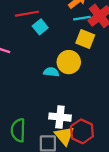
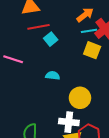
yellow circle: (69, 62) -> (80, 98), moved
cyan semicircle: (51, 72) -> (53, 76), moved

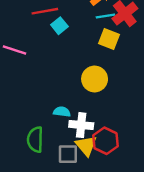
cyan semicircle: (53, 76) -> (62, 112), moved
yellow circle: (80, 98) -> (95, 79), moved

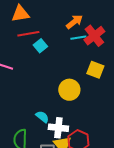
yellow square: (109, 39) -> (95, 70), moved
cyan semicircle: (62, 112) -> (42, 117), turned 32

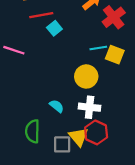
cyan line: (78, 38) -> (98, 48), moved
white cross: (58, 128) -> (90, 107), moved

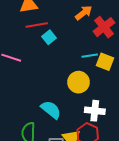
cyan semicircle: (57, 106) -> (51, 110), size x1.5
white cross: (90, 107) -> (95, 111), moved

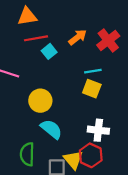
orange arrow: (84, 13) -> (78, 37), moved
yellow square: (105, 62) -> (92, 89), moved
yellow circle: (78, 82) -> (40, 101), moved

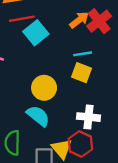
orange arrow: (78, 37) -> (79, 20), moved
cyan square: (49, 51) -> (36, 33), size x1.5
yellow circle: (40, 101) -> (44, 88), moved

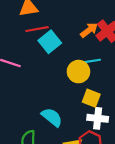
yellow square: (82, 73) -> (91, 98), moved
yellow circle: (44, 88) -> (78, 72), moved

